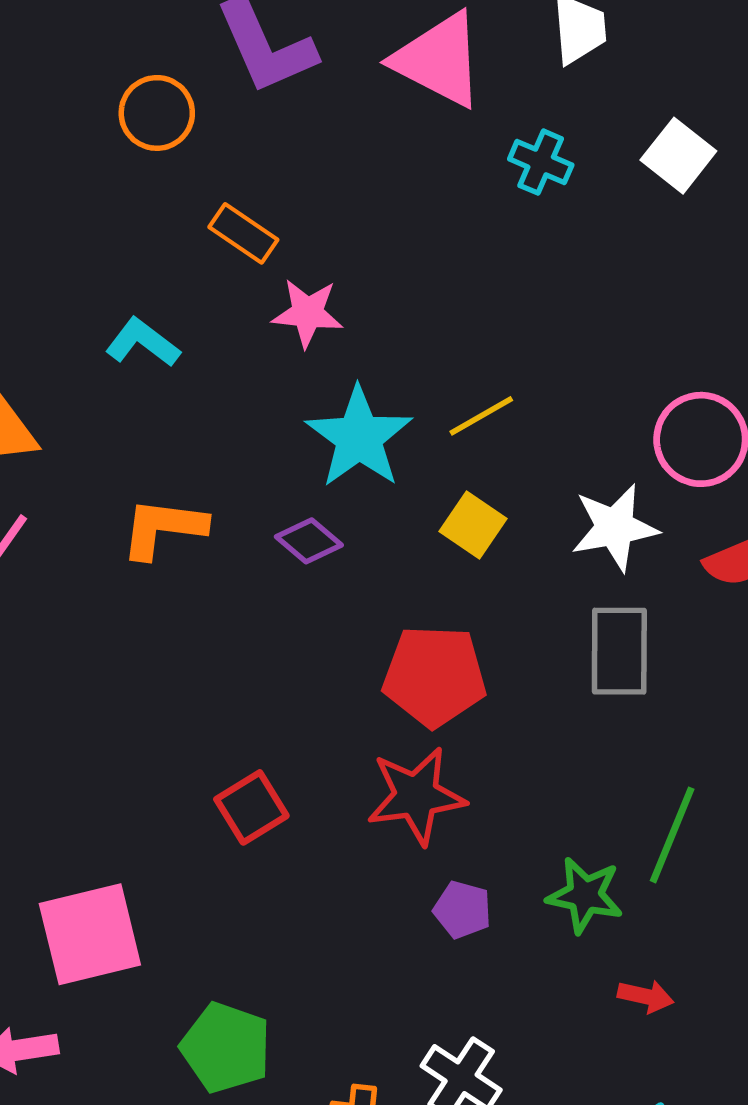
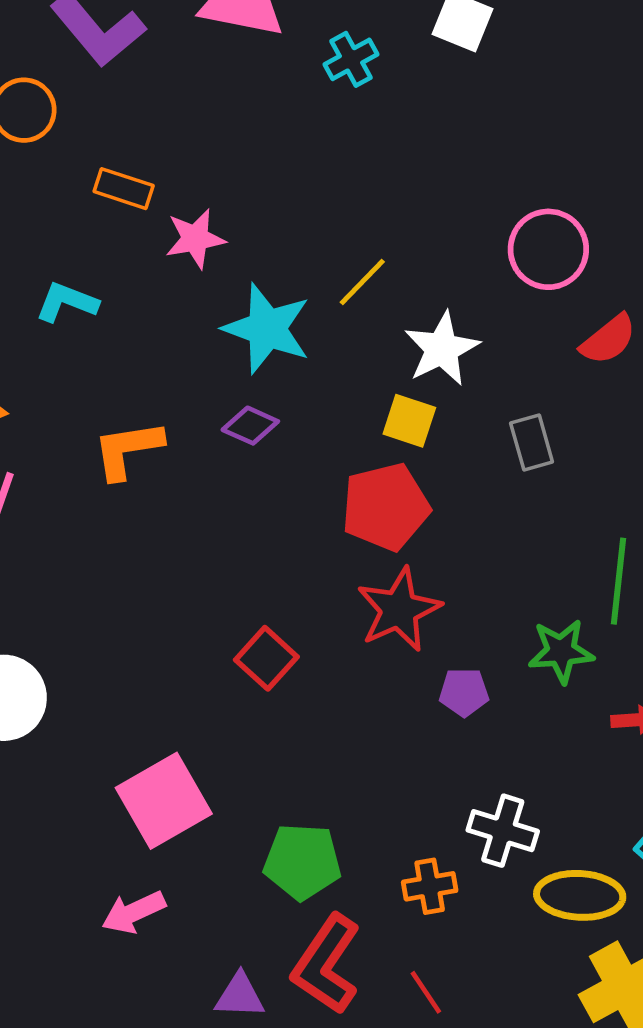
cyan cross: (541, 162) -> (351, 59), turned -36
yellow square: (473, 525) -> (409, 421), moved
white star: (615, 527) -> (442, 349), moved
gray rectangle: (619, 651) -> (532, 443), size x0.7

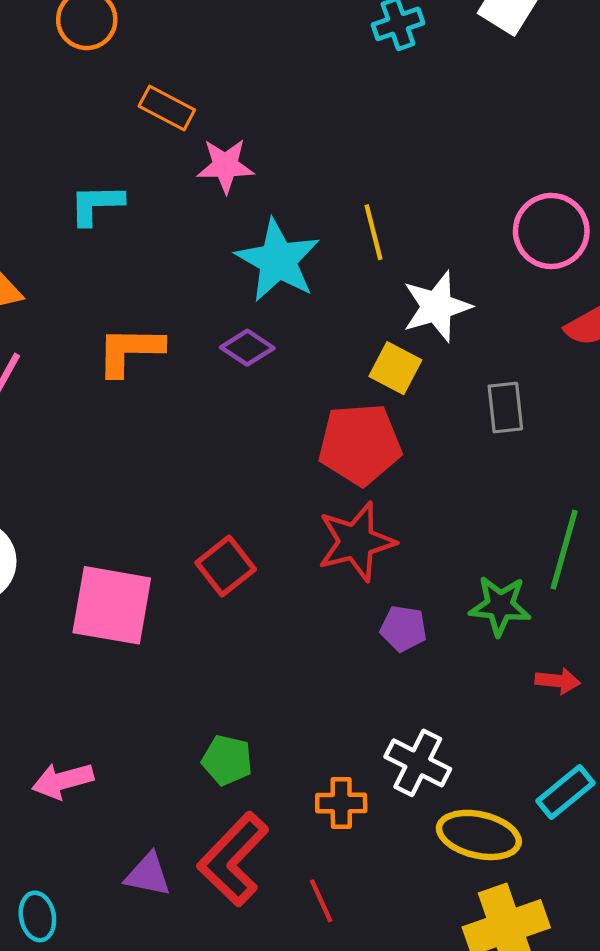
yellow line: (362, 282) -> (374, 232), turned -68
cyan L-shape: (67, 302) -> (96, 204), turned -32
pink square: (164, 801) -> (112, 605), moved, turned 30
green pentagon: (302, 862) -> (227, 760), size x0.7

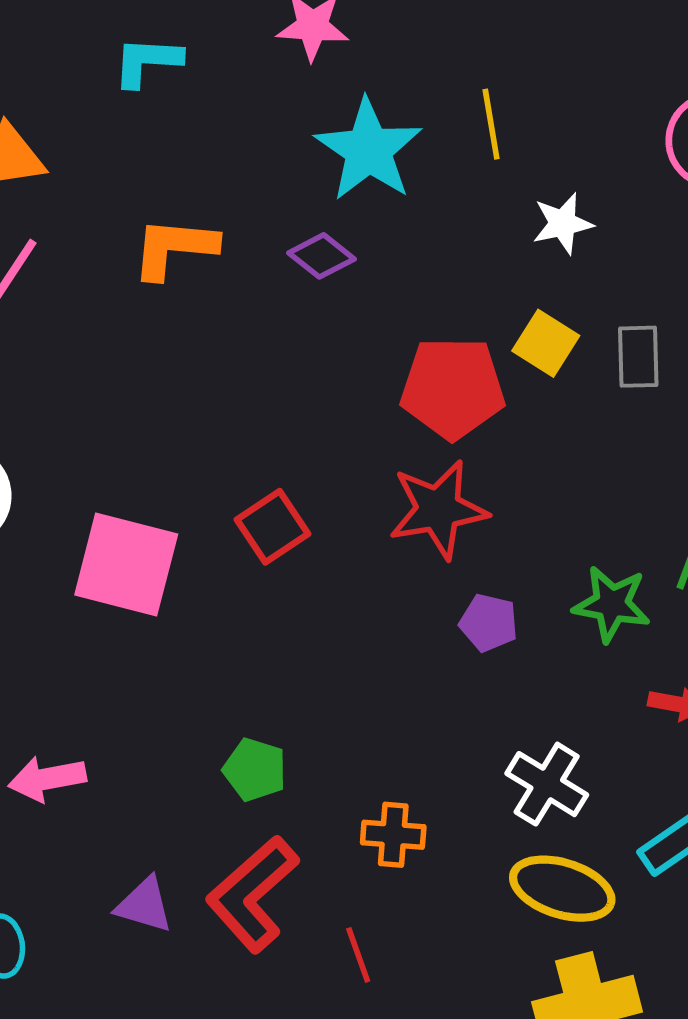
white star: (437, 307) -> (563, 224), size x0.7
yellow square: (395, 368) -> (546, 343), moved
white cross: (418, 763) -> (547, 784), moved

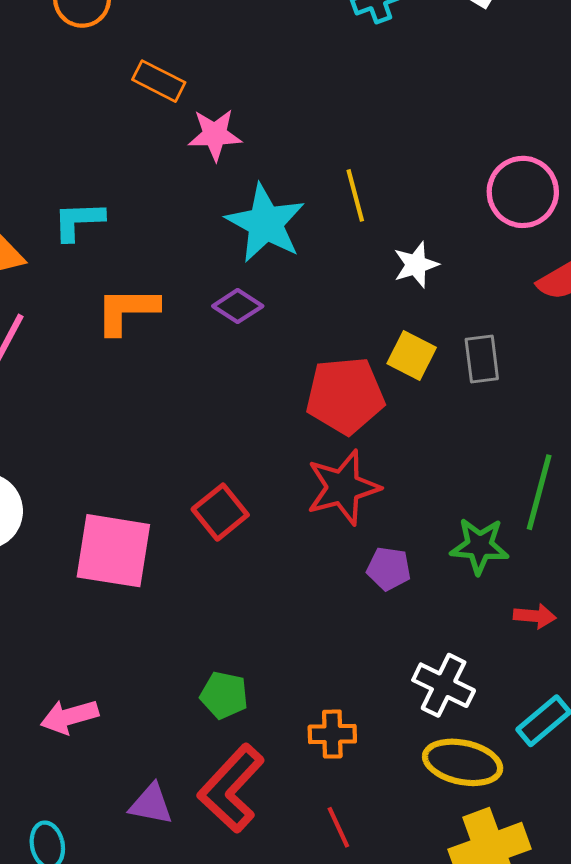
cyan L-shape: (147, 61) -> (78, 221), moved
red line: (358, 955) -> (338, 827), moved

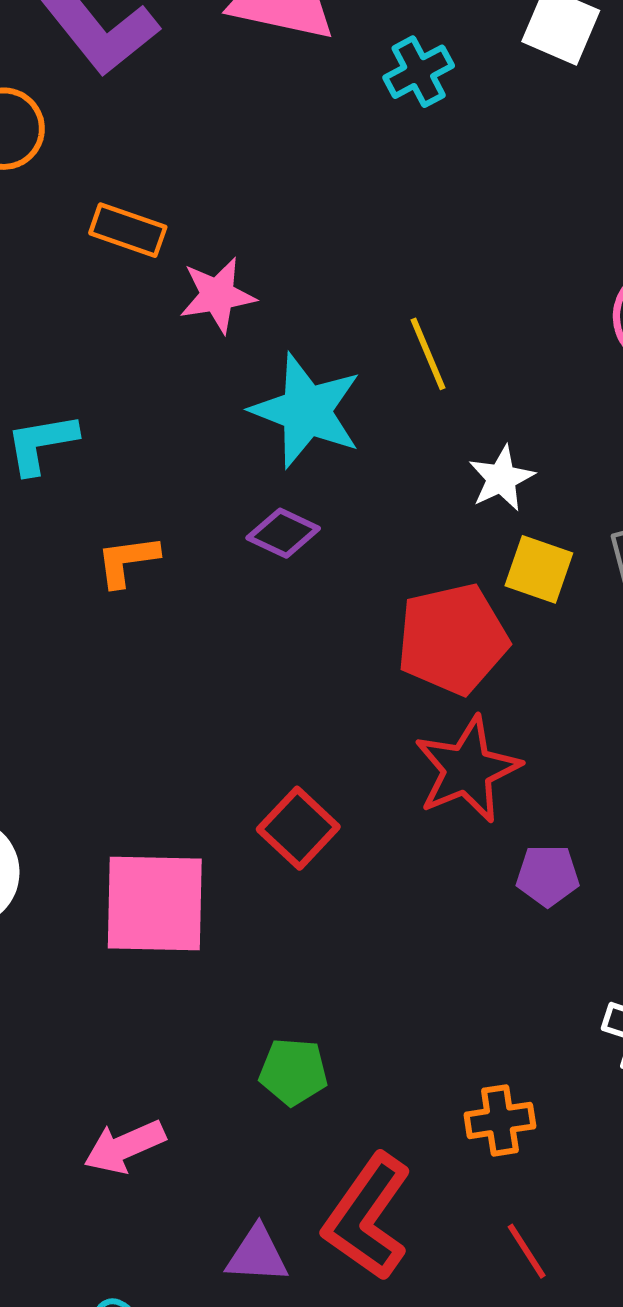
white star: (416, 265) -> (501, 478), moved
orange L-shape: (127, 310) -> (127, 561), size x0.7
green pentagon: (224, 695) -> (293, 1072), moved

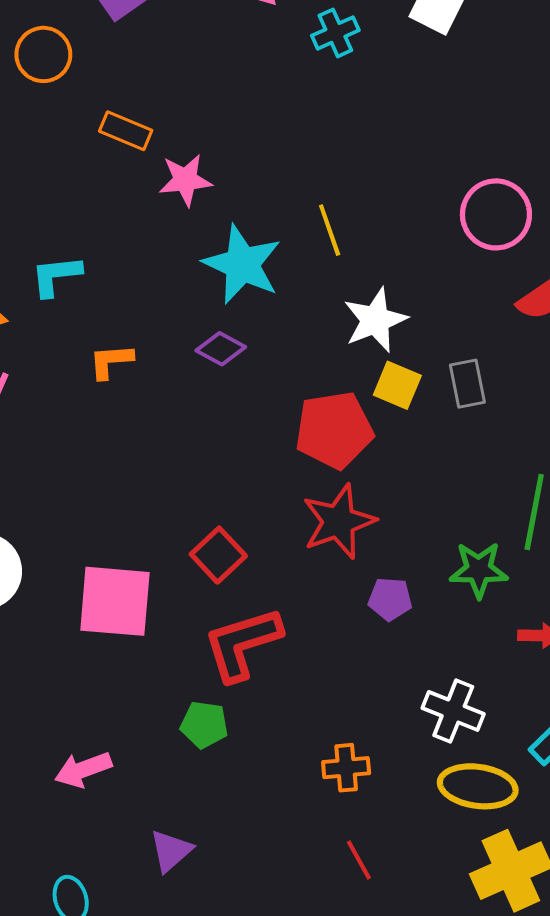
white star: (501, 478) -> (375, 320), size x1.4
red L-shape: (367, 1217) -> (242, 644), moved, turned 34
purple triangle: (257, 1255) -> (171, 851), turned -48

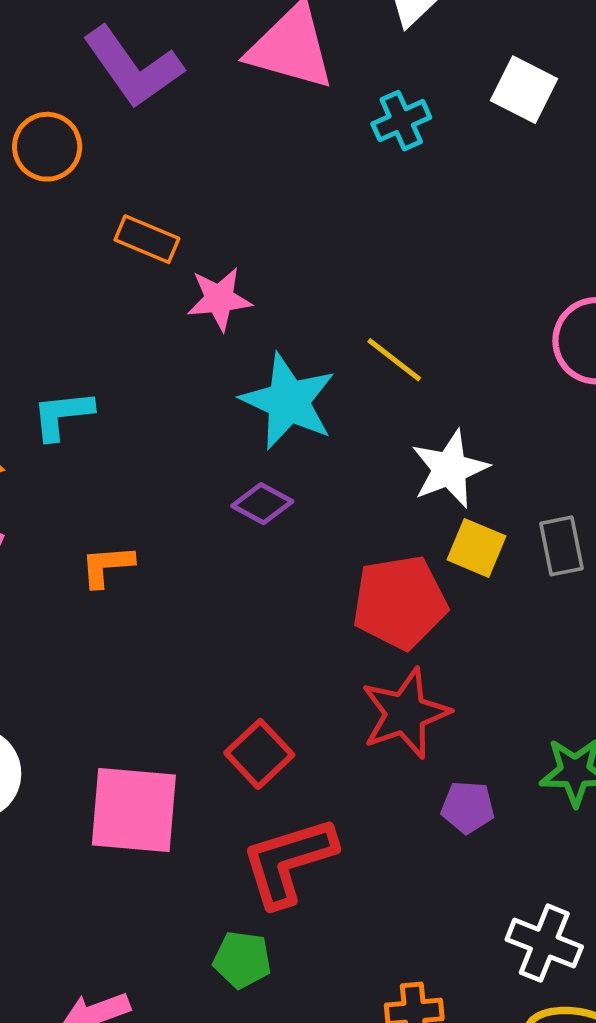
yellow line: (330, 230) -> (394, 360), turned -33
orange L-shape: (111, 361) -> (107, 566), moved

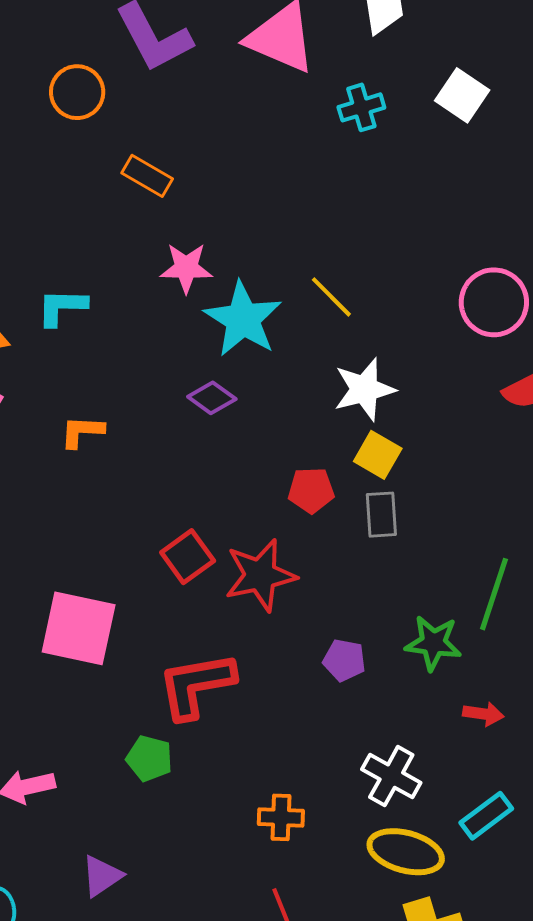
pink star: (219, 299) -> (186, 268), moved
gray rectangle: (561, 546) -> (381, 515), moved
red pentagon: (400, 602) -> (311, 490), size x0.6
red star: (405, 713) -> (260, 575), moved
red square: (259, 754) -> (188, 557), moved

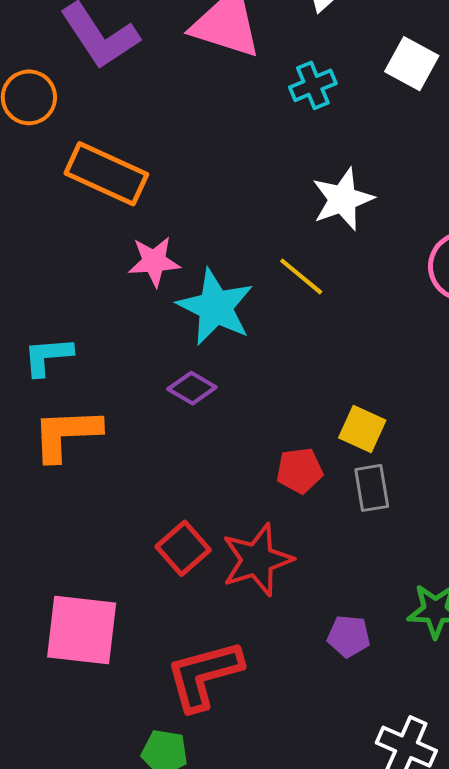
orange rectangle: (147, 176) -> (106, 174), size x1.6
cyan L-shape: (62, 307) -> (48, 356), moved
white star: (364, 389) -> (343, 199), moved
orange L-shape: (82, 432) -> (66, 434), size x1.6

